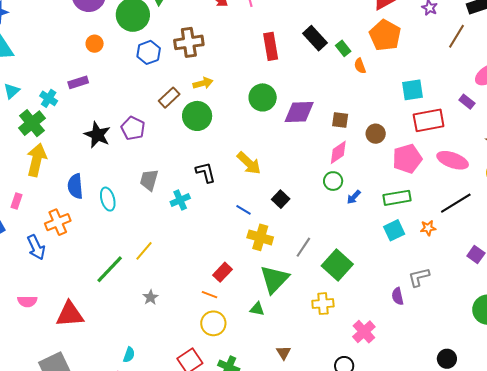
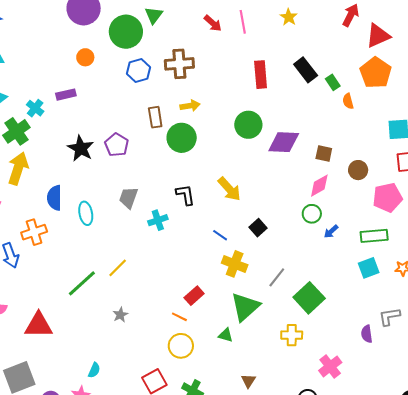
brown rectangle: (169, 98) -> (155, 117), turned -60

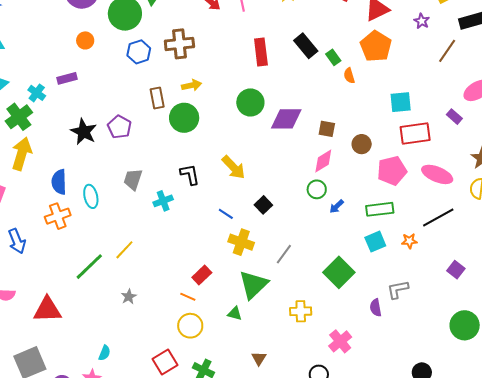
orange cross: (34, 232) -> (58, 216), moved
green square: (309, 298) -> (339, 272), moved

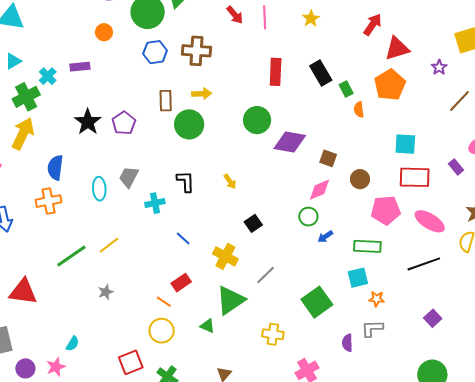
yellow arrow: (234, 167) -> (230, 181), size x0.6
cyan ellipse: (91, 196) -> (99, 189), moved
blue line: (226, 214) -> (183, 238), moved
orange star: (409, 241) -> (377, 299), moved

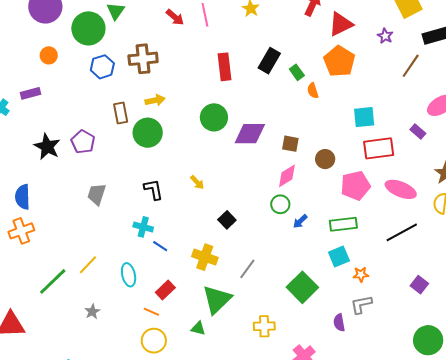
black rectangle: (321, 73) -> (269, 61), turned 70
cyan ellipse: (99, 189) -> (129, 275), moved
cyan cross: (155, 203) -> (143, 227), moved, turned 36

